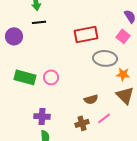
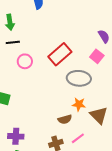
red rectangle: (86, 34) -> (60, 54), turned -30
orange star: (123, 74) -> (79, 104), moved
pink circle: (51, 77) -> (25, 61), moved

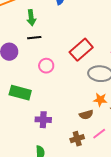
pink circle: (25, 61) -> (46, 66), moved
purple cross: (16, 136) -> (43, 120), moved

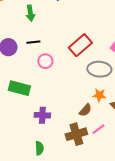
black line: (34, 38) -> (33, 42), moved
brown semicircle: (86, 115) -> (85, 110), turned -32
brown cross: (77, 139) -> (76, 134), size x1.5

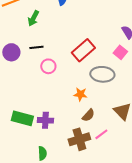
green arrow: (30, 13) -> (33, 18), turned 35
green rectangle: (19, 88) -> (22, 118), moved
orange star: (99, 95) -> (80, 94), moved

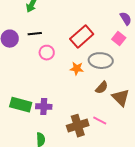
orange star: (80, 94) -> (77, 69), moved
brown semicircle: (88, 115) -> (102, 88), moved
pink line: (101, 134) -> (100, 121), turned 64

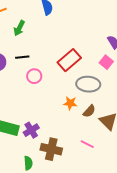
orange star: (77, 69) -> (70, 103), moved
purple cross: (44, 107) -> (31, 130), turned -35
brown cross: (78, 126) -> (51, 149), moved, turned 30

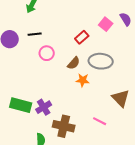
red rectangle: (69, 60) -> (82, 37), size x0.6
pink square: (106, 62) -> (106, 24), moved
brown semicircle: (89, 111) -> (74, 63), moved

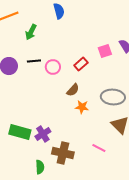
pink square: (106, 24) -> (105, 51), turned 32
pink circle: (47, 53) -> (53, 67), moved
gray ellipse: (101, 61) -> (113, 97), moved

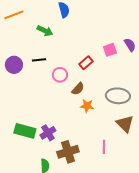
green arrow: (31, 32) -> (45, 31), moved, turned -91
pink circle: (53, 67) -> (60, 75), moved
pink line: (99, 148) -> (104, 147), turned 64
brown cross: (63, 153) -> (68, 152), turned -30

